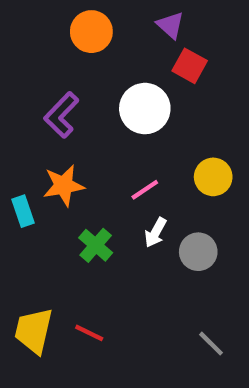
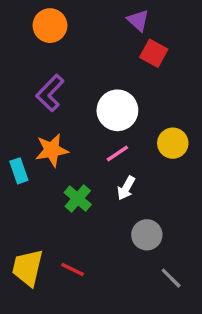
orange circle: (91, 32) -> (50, 26), moved
white circle: (145, 109) -> (117, 110), moved
gray circle: (198, 252) -> (147, 235), moved

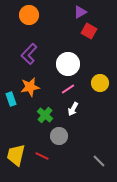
purple triangle: (138, 20) -> (80, 12), turned 48
gray circle: (147, 235) -> (59, 136), moved

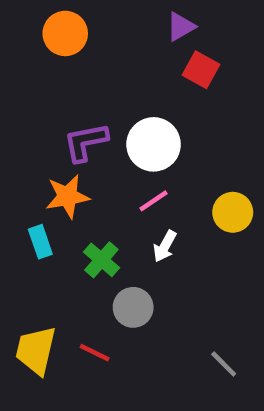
purple L-shape: (29, 54) -> (86, 142), moved, turned 35
yellow circle: (100, 83) -> (233, 212), moved
cyan rectangle: (11, 99) -> (40, 242), moved

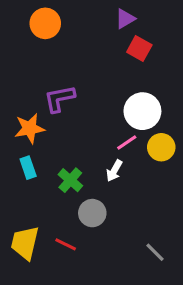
white circle: (154, 144) -> (142, 111), moved
orange star: (67, 196) -> (30, 128), moved
pink line: (154, 201) -> (127, 142), moved

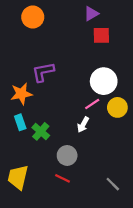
red square: (139, 48) -> (101, 35), turned -30
green cross: (70, 180) -> (41, 131), moved
red line: (66, 244) -> (62, 178), moved

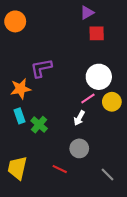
orange circle: (33, 17) -> (15, 21), moved
gray circle: (67, 155) -> (79, 148), moved

